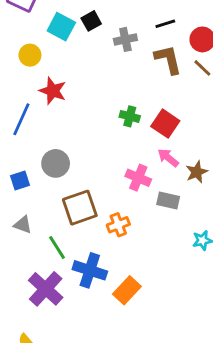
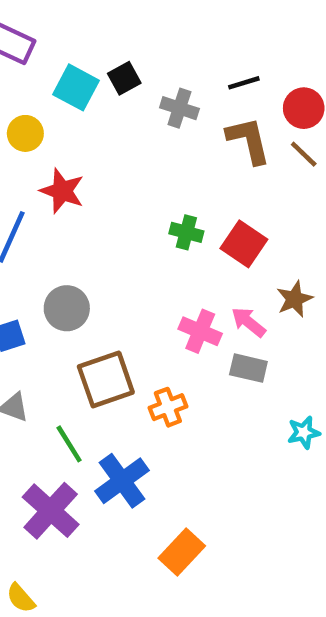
gray cross: (125, 39) -> (179, 108), turned 30
pink arrow: (168, 158) -> (248, 322), moved
brown star: (197, 172) -> (294, 299), moved
blue cross: (90, 270) -> (122, 481), turned 36
orange rectangle: (127, 290) -> (182, 552), moved

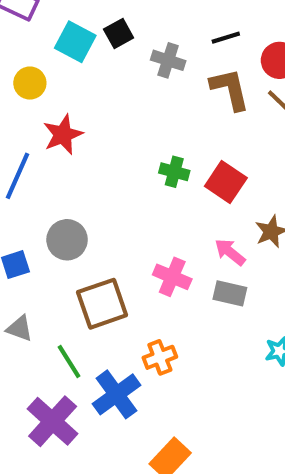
red star: (62, 191) -> (63, 135), turned 30
pink cross: (200, 331) -> (172, 277), moved
orange cross: (168, 407) -> (160, 357), moved

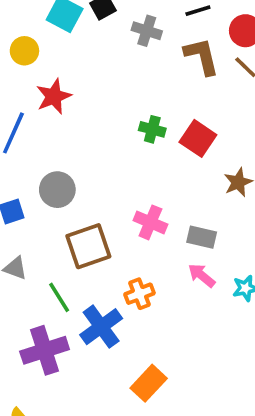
pink arrow: (230, 252) -> (202, 275), moved
purple cross: (53, 421) -> (45, 350), turned 30

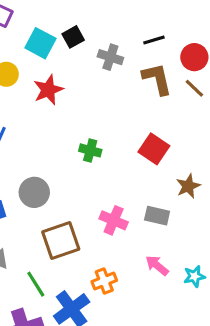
red star: (54, 96) -> (48, 90), moved
green cross: (152, 129) -> (90, 150), moved
gray rectangle: (202, 237) -> (157, 216), moved

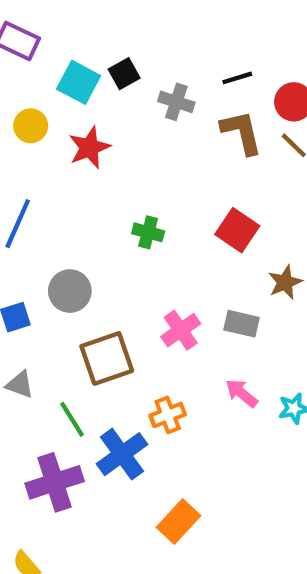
pink cross: (114, 220) -> (181, 330), turned 32

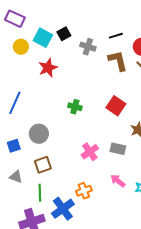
yellow circle: (31, 126) -> (21, 47), moved
brown square: (107, 358) -> (43, 165), moved, size x0.7
green line: (72, 419) -> (40, 193), turned 30

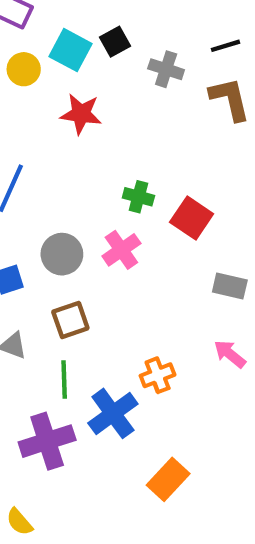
red star: (48, 68) -> (81, 114), turned 30
red square: (116, 106) -> (192, 218), moved
pink cross: (90, 152) -> (121, 250), moved

